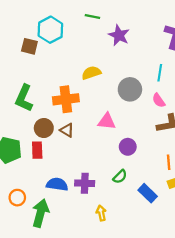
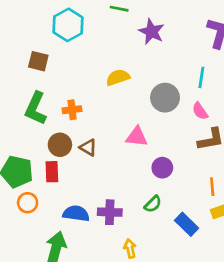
brown square: (29, 46) -> (38, 61), moved
orange cross: (66, 99) -> (72, 110), moved, size x0.6
orange circle: (17, 198) -> (28, 203), moved

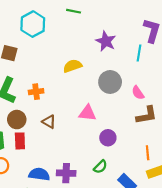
purple star: (152, 32) -> (106, 41), moved
cyan line: (201, 77) -> (139, 53), moved
brown circle: (60, 145) -> (17, 120), moved

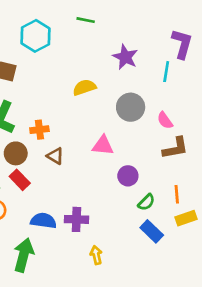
orange cross: (36, 92) -> (39, 130), moved
red rectangle: (20, 141) -> (20, 180), turned -42
green semicircle: (100, 167) -> (146, 202), moved

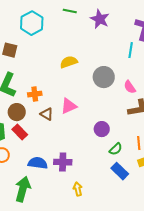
purple star: (125, 57) -> (100, 19), moved
pink triangle: (103, 145) -> (69, 106), moved, turned -30

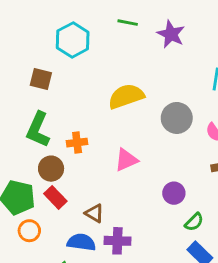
yellow semicircle: (69, 62) -> (126, 96), size x1.4
brown triangle: (47, 114) -> (94, 213), moved

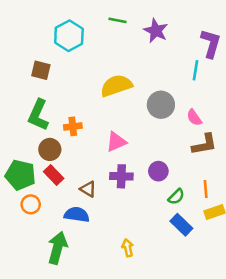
purple cross: (117, 241) -> (121, 176), moved

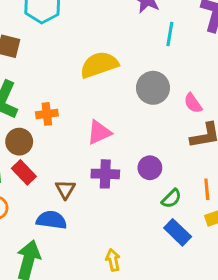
cyan line: (195, 70) -> (170, 34), moved
brown triangle: (88, 189) -> (65, 189), turned 30

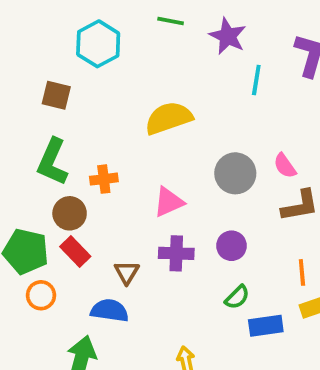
gray circle: (153, 88) -> (235, 173), moved
green semicircle: (171, 199) -> (237, 297), moved
blue rectangle: (178, 232) -> (266, 326), turned -52

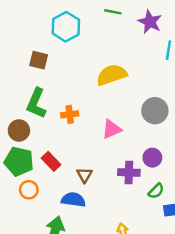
brown circle: (70, 213) -> (19, 130), moved
purple cross: (176, 253) -> (129, 172), moved

